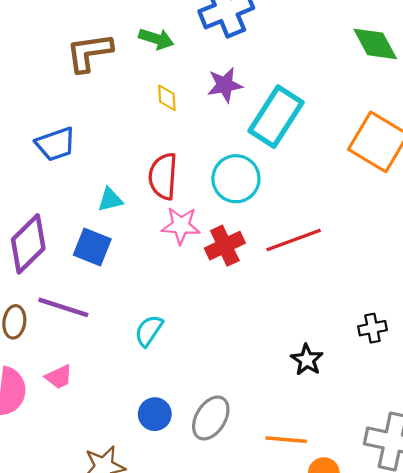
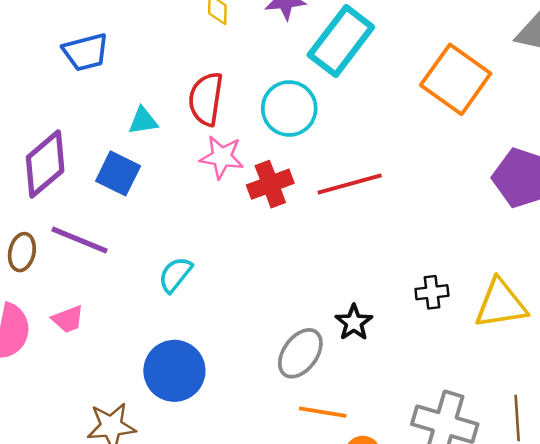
blue circle: (155, 414) -> (174, 371), size x1.6
gray ellipse: (211, 418) -> (300, 353), moved

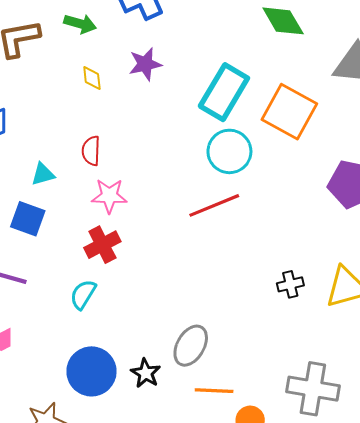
cyan rectangle: (341, 41) -> (224, 92), moved
red semicircle: (206, 99) -> (91, 151), size x0.7
cyan circle: (289, 108) -> (229, 151), moved
red cross: (270, 184) -> (102, 245), moved
black star: (354, 323) -> (146, 373), moved

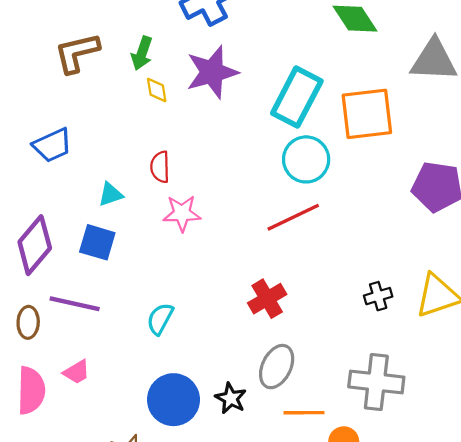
green arrow: (80, 24) -> (142, 53), moved, turned 96
purple star: (145, 64) -> (212, 72), size x1.5
orange square: (289, 112) -> (367, 114), turned -32
red cross: (102, 245) -> (267, 299), moved
gray cross: (313, 389) -> (376, 382), moved

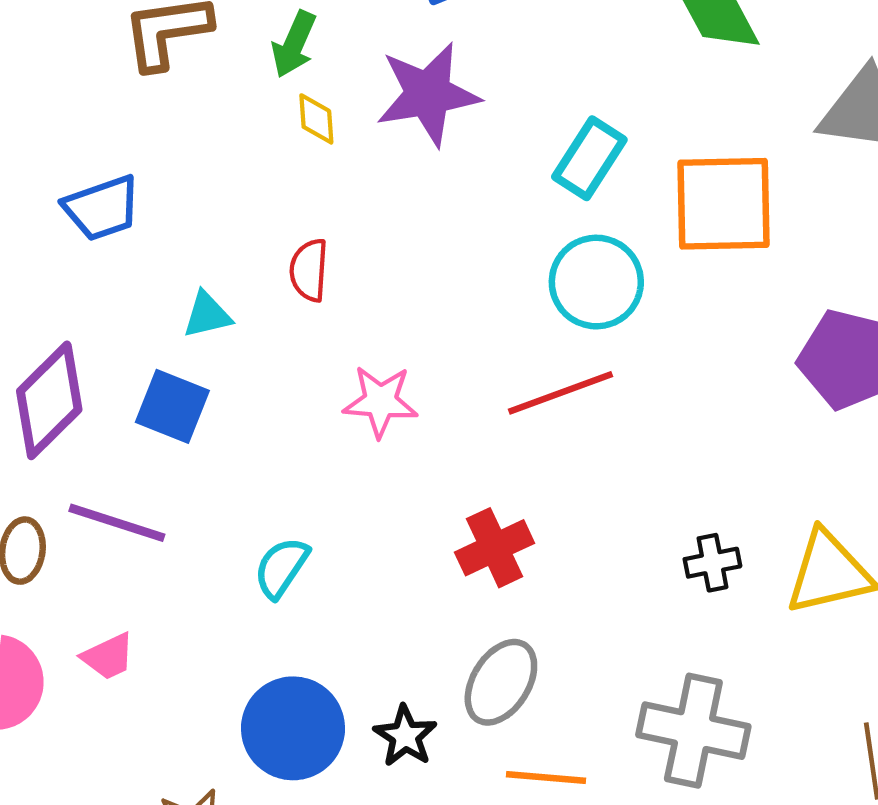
cyan rectangle: (297, 97) -> (589, 158), size x0.7
pink star: (182, 213) -> (380, 401), moved

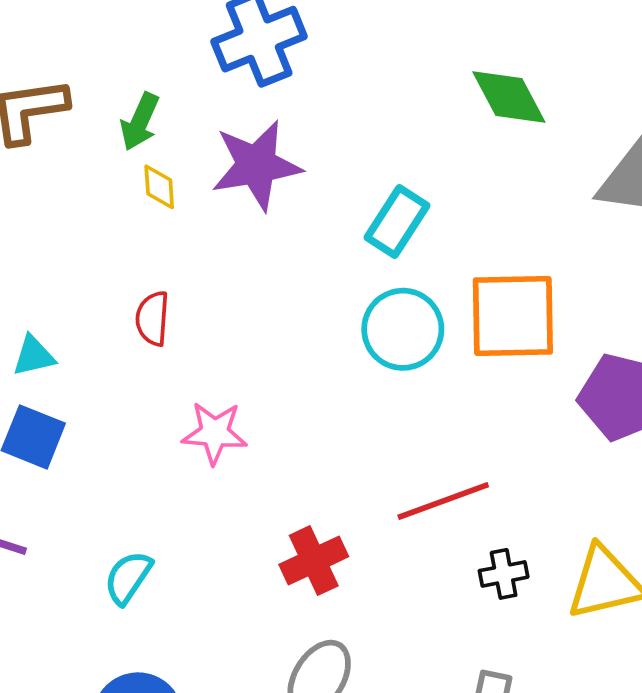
orange square: (724, 204) -> (513, 316), moved
cyan triangle: (207, 315) -> (34, 356), moved
red line: (561, 393) -> (443, 501), moved

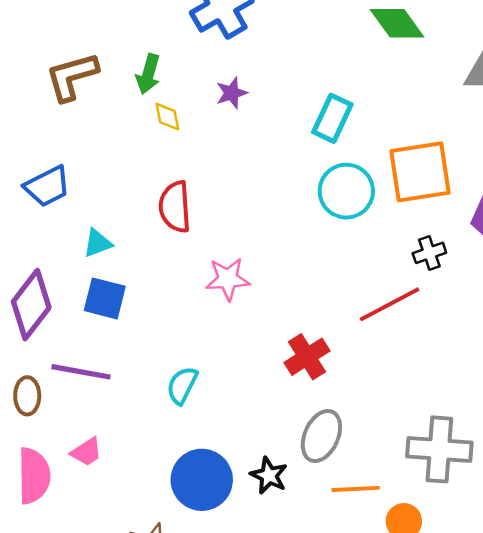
purple star: (256, 165) -> (232, 93), size x0.5
red semicircle: (152, 318) -> (175, 207), size x1.4
black cross: (504, 574) -> (429, 253), moved

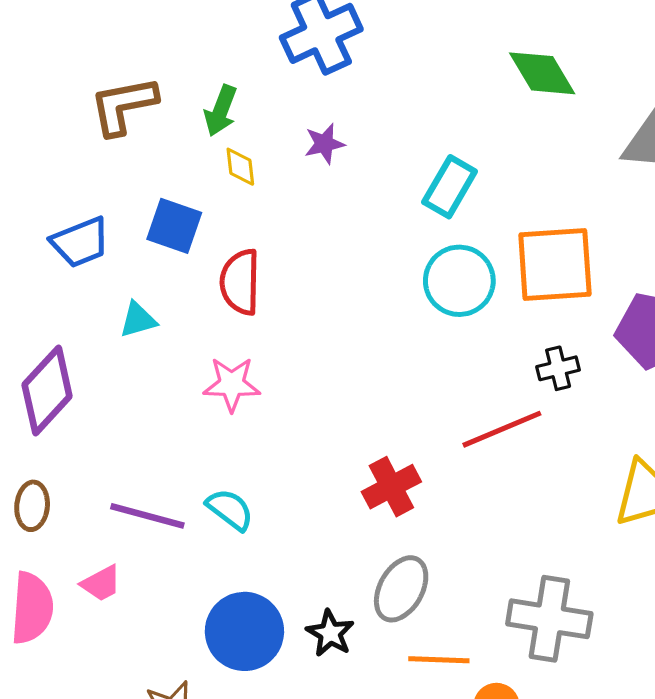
pink star: (228, 279) -> (232, 384), moved
blue square: (105, 298) -> (174, 226), moved
purple line: (81, 372) -> (147, 516), moved
cyan semicircle: (182, 385) -> (230, 509), turned 96

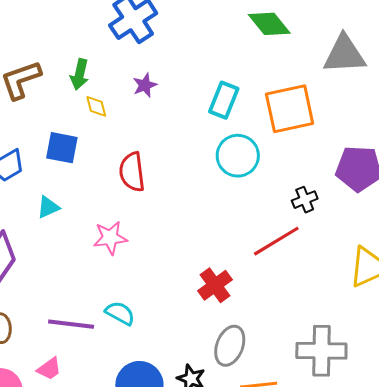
orange square: (555, 264) -> (290, 109), moved
red semicircle: (240, 282) -> (132, 172), moved

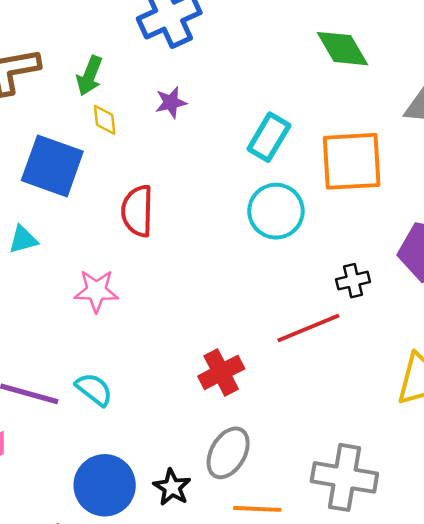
blue square: (62, 148) -> (52, 166), size x1.4

